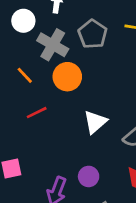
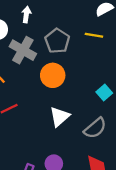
orange circle: (67, 77) -> (53, 75), moved

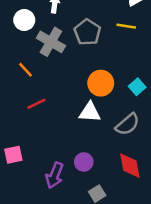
orange circle: (53, 75) -> (101, 83), moved
white triangle: (60, 117) -> (90, 112), turned 45

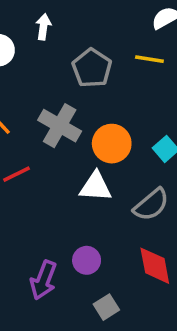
gray cross: (51, 42) -> (60, 126), moved

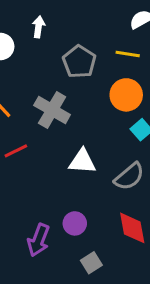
orange circle: (112, 144) -> (126, 95), moved

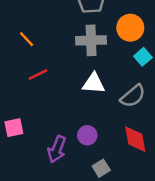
gray cross: (52, 110) -> (91, 40), moved, turned -32

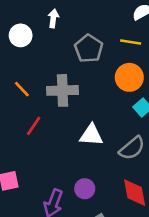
gray cross: (91, 40) -> (62, 90), moved
red line: (38, 75) -> (34, 126), turned -30

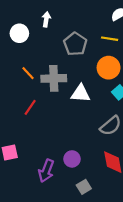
orange line: (22, 89) -> (28, 73), moved
white triangle: (91, 135) -> (81, 93), moved

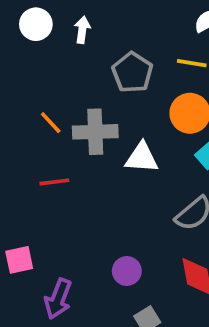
white circle: (19, 33) -> (36, 24), moved
red line: (30, 107) -> (54, 182), turned 49
purple arrow: (46, 171) -> (58, 299), moved

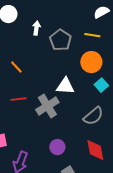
white arrow: (82, 30) -> (36, 28), moved
gray cross: (95, 132) -> (47, 106), moved, turned -30

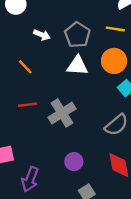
white arrow: (36, 28) -> (42, 35), moved, turned 104
white triangle: (65, 86) -> (77, 66), moved

